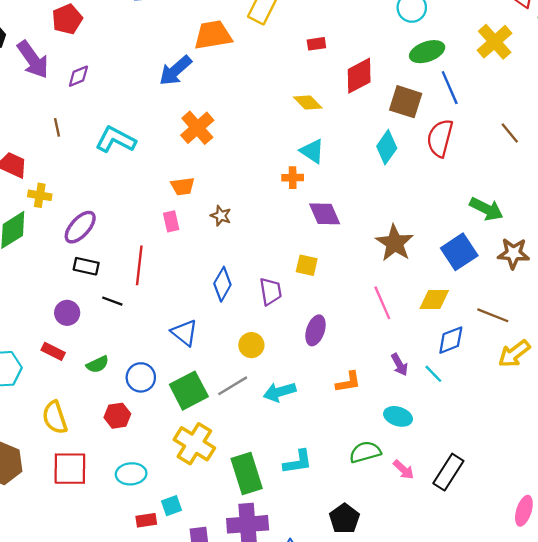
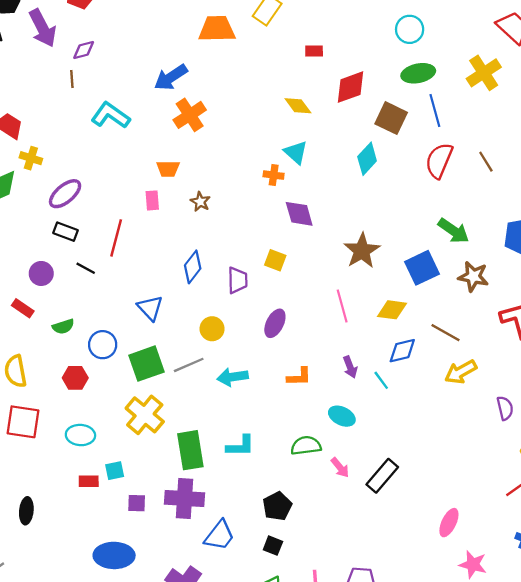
blue arrow: (175, 71) -> (171, 77), moved
brown line: (57, 127) -> (72, 79), moved
red semicircle: (440, 138) -> (439, 161), moved

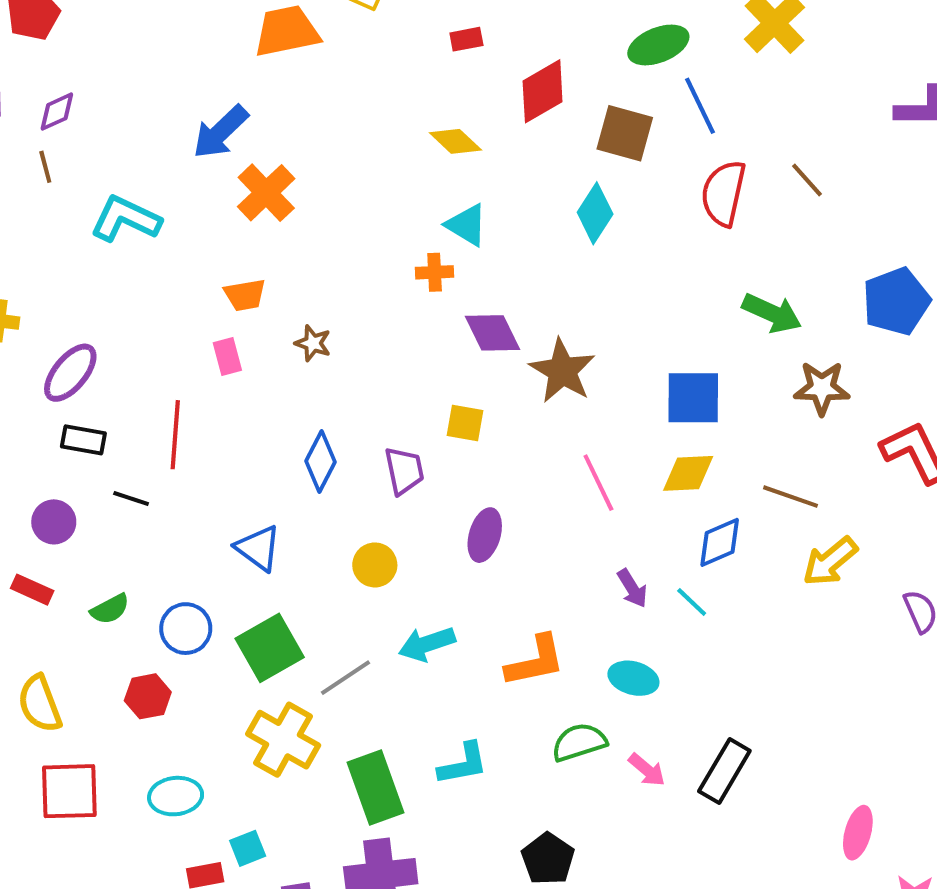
brown star: (362, 251) -> (562, 371), moved
blue square: (422, 268) -> (693, 398), moved, turned 36
gray line: (189, 365) -> (346, 678), moved
orange L-shape: (299, 377) -> (535, 661), moved, size x1.4

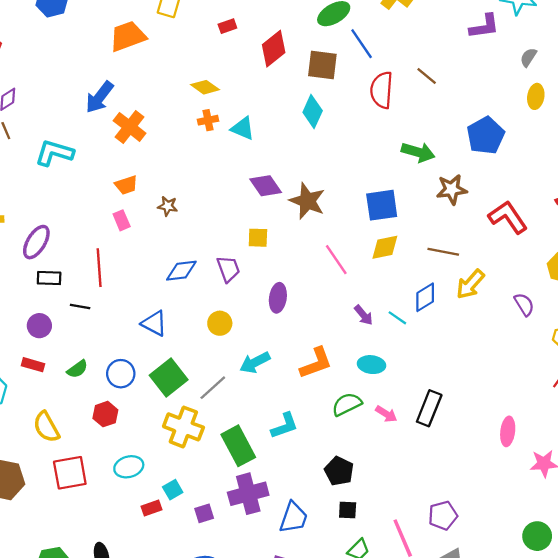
yellow diamond: (455, 141) -> (205, 87), moved
orange cross: (435, 272) -> (208, 120), moved
blue diamond: (320, 462) -> (181, 271), turned 64
blue diamond: (720, 542) -> (425, 297), moved

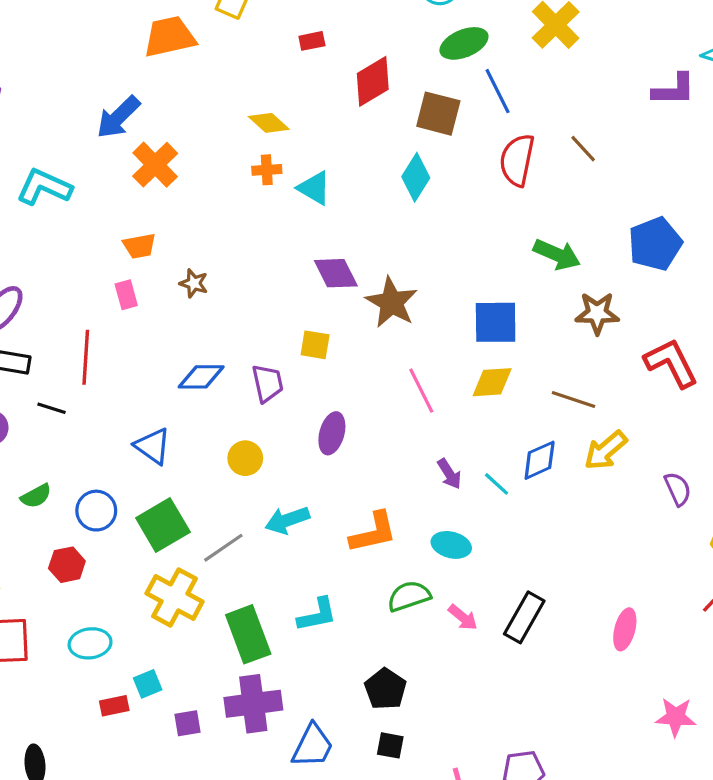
pink ellipse: (508, 431) -> (625, 629), moved

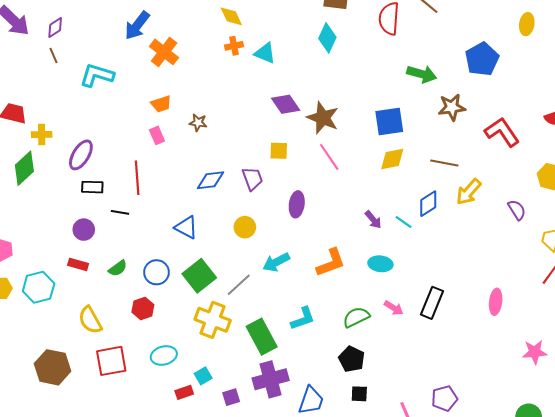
yellow diamond: (269, 123) -> (231, 16), turned 30
pink line: (421, 391) -> (329, 157), moved
green semicircle: (409, 596) -> (356, 317), moved

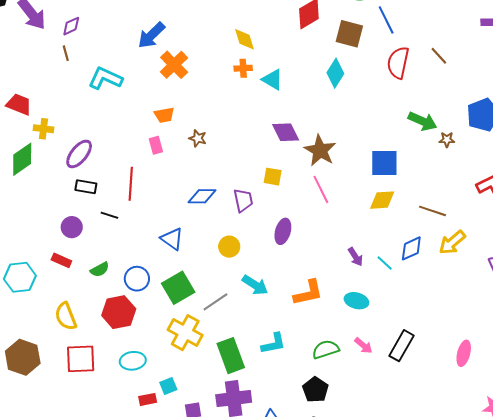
brown star: (452, 107) -> (447, 140), moved, size x0.6
cyan arrow: (276, 262) -> (255, 285), turned -128
red hexagon: (143, 308) -> (119, 312), size x1.5

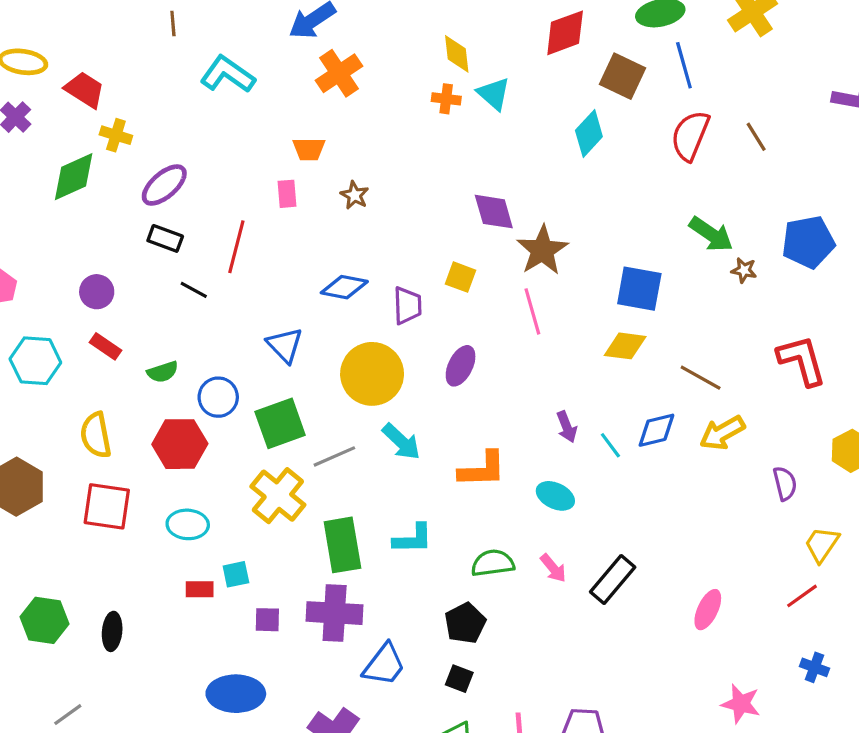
cyan triangle: (272, 80) -> (494, 94), moved
purple circle: (72, 227) -> (97, 292), moved
yellow circle: (229, 247) -> (372, 374), size x1.8

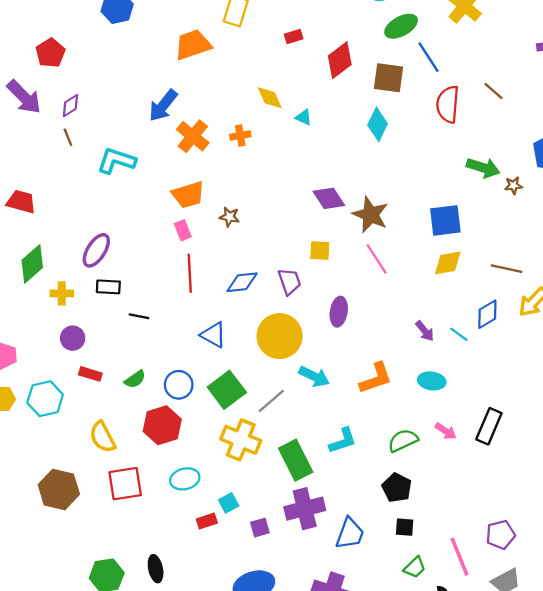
cyan triangle: (494, 94) -> (304, 117), size x0.7
orange cross: (446, 99) -> (240, 135), moved
yellow cross: (116, 135) -> (62, 293), moved
orange trapezoid: (309, 149) -> (188, 195), size x1.4
red line: (236, 247) -> (190, 273), moved

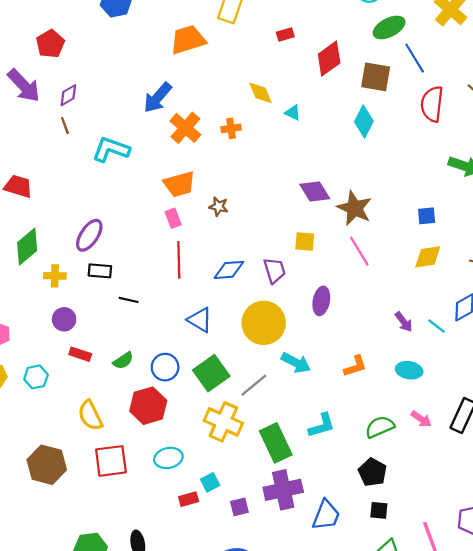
blue square: (445, 220) -> (427, 216), size x0.6
orange L-shape: (376, 378) -> (355, 366), size x0.7
cyan hexagon: (45, 399) -> (36, 377), size x0.7

